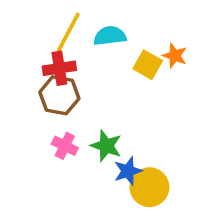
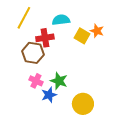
yellow line: (68, 32) -> (24, 18), moved
red cross: (59, 68) -> (45, 38), moved
blue star: (128, 171) -> (49, 95), moved

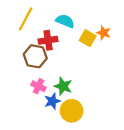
cyan semicircle: (61, 20) -> (65, 21), turned 30
yellow circle: (83, 104) -> (72, 111), moved

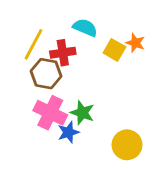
yellow line: (26, 19) -> (33, 44), moved
pink cross: (38, 86) -> (50, 113), size x1.6
yellow circle: (72, 111) -> (127, 145), moved

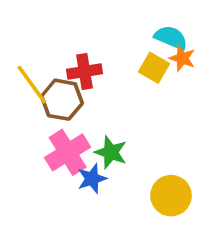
cyan semicircle: (85, 28) -> (171, 38), moved
yellow line: (33, 44) -> (32, 85), moved, turned -64
pink cross: (50, 113) -> (68, 152), turned 32

